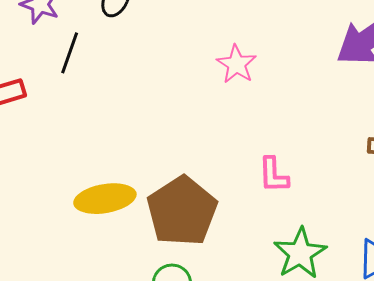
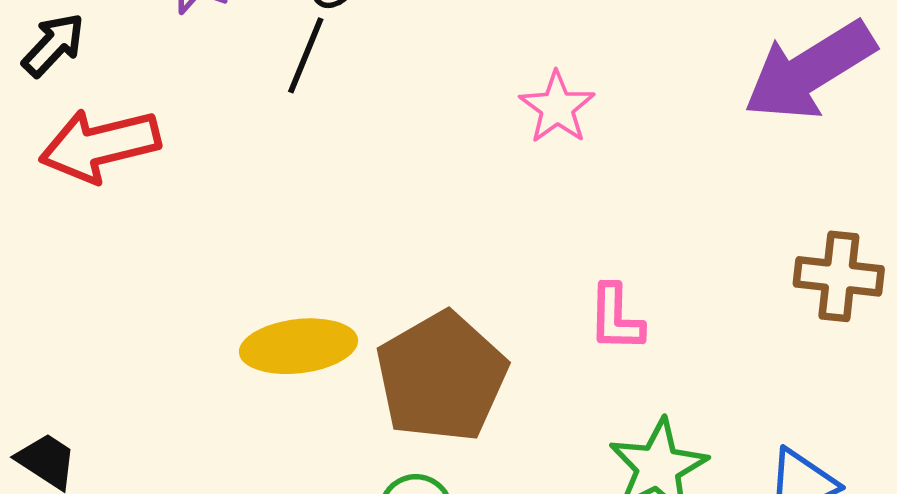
black line: (70, 53) -> (306, 55), moved

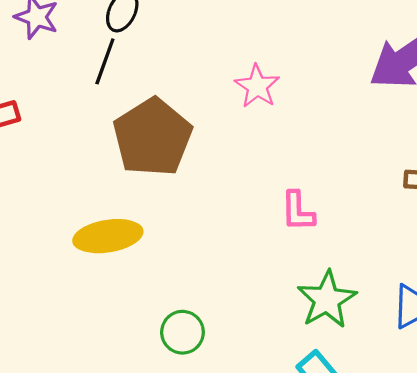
brown pentagon: (441, 377) -> (153, 137), moved

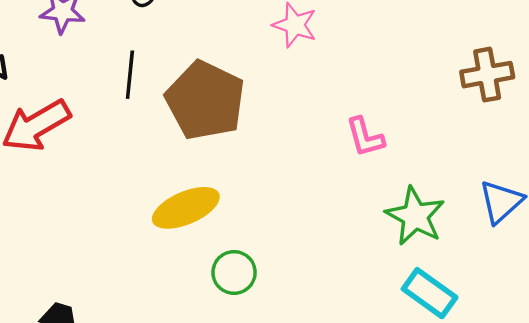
black line: (105, 61) -> (130, 75), moved
green circle: (182, 332) -> (234, 272), moved

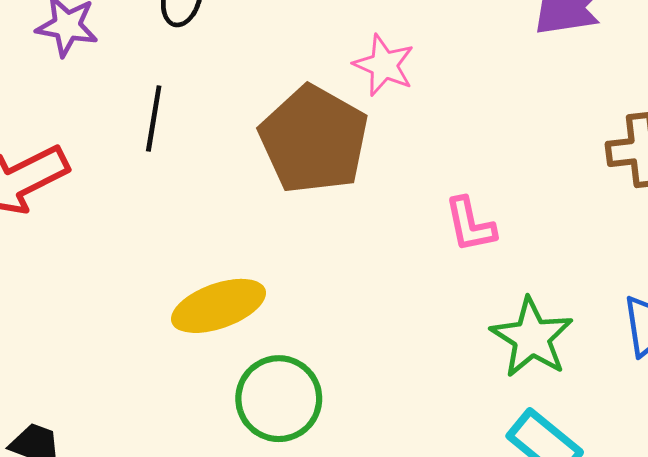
brown pentagon: (205, 100) -> (314, 140), moved
green circle: (234, 272) -> (279, 399), size x1.4

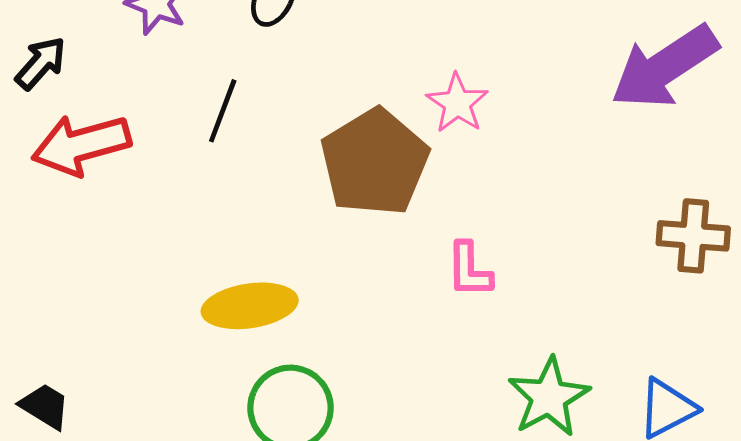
pink L-shape: (470, 225) -> (469, 270), moved

